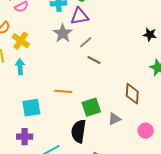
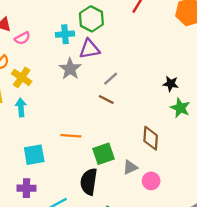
black star: (150, 35) -> (171, 84), moved
gray line: (86, 42) -> (111, 79), moved
pink circle: (146, 131) -> (151, 181), moved

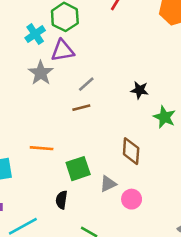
cyan cross: (65, 34) -> (35, 34), turned -30
black star: (171, 84) -> (139, 90), moved
brown line: (106, 99) -> (81, 108), turned -42
black semicircle: (89, 182) -> (62, 200), size x0.6

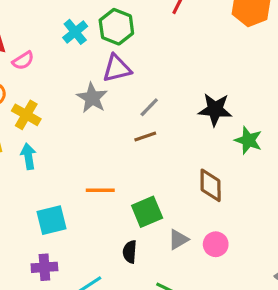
cyan cross: (35, 34) -> (75, 32), moved
black star: (139, 90) -> (215, 110), size x1.5
gray triangle: (108, 184) -> (178, 239), moved

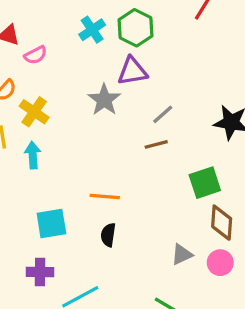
brown diamond: (211, 185) -> (222, 223), moved
green square: (147, 212) -> (205, 183), moved
black semicircle: (130, 252) -> (108, 235), moved

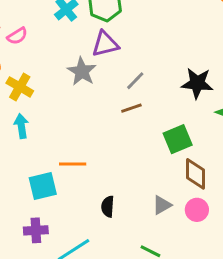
orange line: (105, 196) -> (73, 164), moved
black semicircle: (108, 235) -> (108, 206), moved

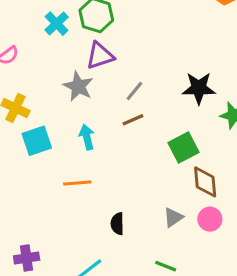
cyan arrow: (21, 126) -> (87, 137), moved
cyan square: (43, 186) -> (37, 141), moved
purple cross: (36, 230) -> (27, 258), moved

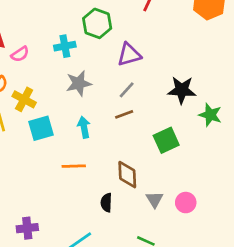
cyan cross: (57, 24) -> (65, 46), moved, turned 30
purple triangle: (100, 56) -> (129, 55), moved
gray star: (78, 86) -> (79, 83), turned 30
brown diamond: (205, 182) -> (127, 175), moved
gray triangle: (173, 217) -> (154, 200), turned -30

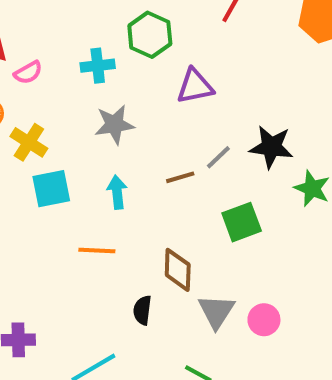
gray line: (127, 90) -> (218, 157), moved
gray triangle: (154, 200) -> (216, 311), size x1.4

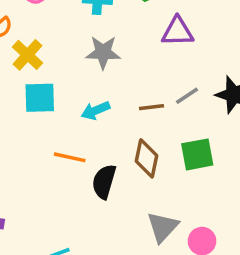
cyan arrow: (117, 192) -> (95, 110), turned -116
brown diamond: (178, 270) -> (147, 158), moved
black semicircle: (142, 310) -> (104, 182), moved, size x1.4

